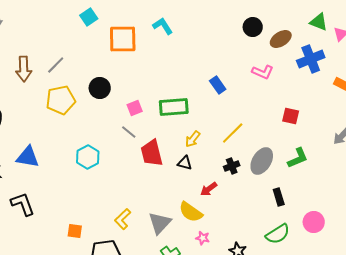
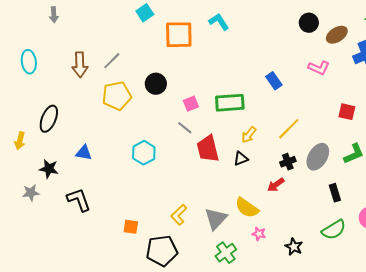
blue triangle: (28, 157) -> (84, 153), size x0.7
black triangle: (185, 163) -> (241, 159), turned -35
red arrow: (209, 189) -> (276, 185), moved

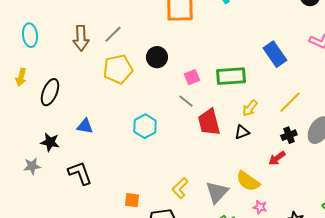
blue rectangle: (274, 81) -> (275, 54), size x1.4
yellow arrow: (20, 141) -> (21, 77), moved

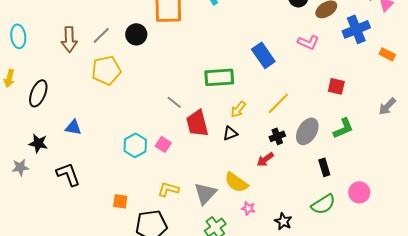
black circle: (157, 57) -> (136, 34), moved
pink square: (192, 77) -> (163, 144), moved, turned -35
cyan hexagon: (145, 126) -> (135, 145), moved
yellow L-shape: (180, 188) -> (168, 189), turned 60

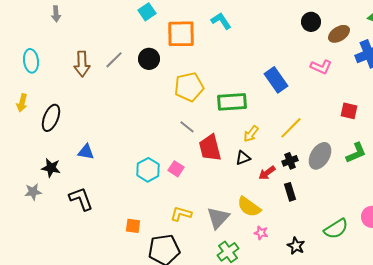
yellow pentagon: (106, 70) -> (189, 87), moved
red arrow: (265, 159) -> (267, 173), moved
black rectangle: (324, 167) -> (290, 192), moved

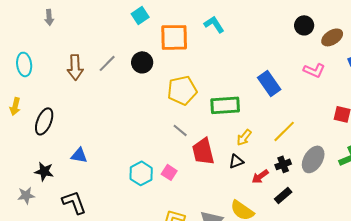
black rectangle: (290, 192) -> (283, 195), turned 66

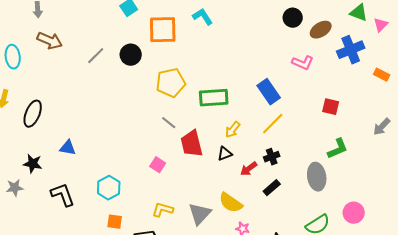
brown arrow: (75, 67) -> (50, 41), moved, turned -65
blue rectangle: (269, 83) -> (269, 92), moved
gray ellipse: (313, 159) -> (317, 177), moved, turned -40
cyan hexagon: (141, 173) -> (109, 188), moved

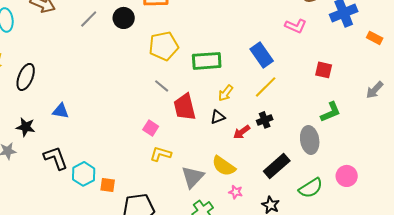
cyan hexagon: (109, 188) -> (84, 174), moved
black rectangle: (272, 188) -> (277, 166), moved, size x1.5
yellow L-shape: (163, 210) -> (161, 154), moved

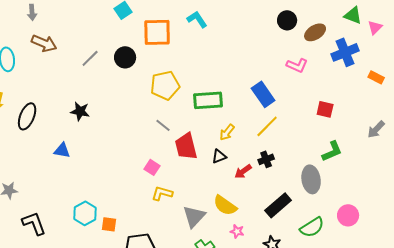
black star: (26, 127) -> (80, 111), moved
black L-shape: (56, 158) -> (34, 223), moved

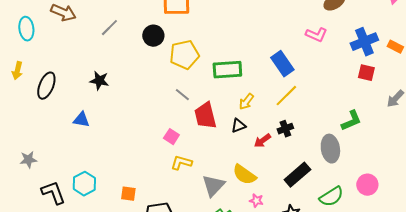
blue cross: (345, 52) -> (364, 42), moved
black circle: (125, 57) -> (153, 36), moved
red square: (325, 109) -> (366, 73), moved
cyan hexagon: (85, 213) -> (84, 184), moved

